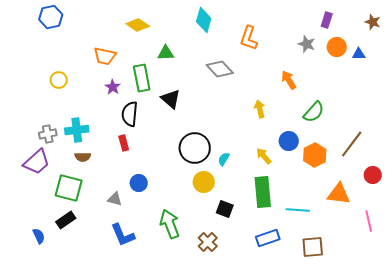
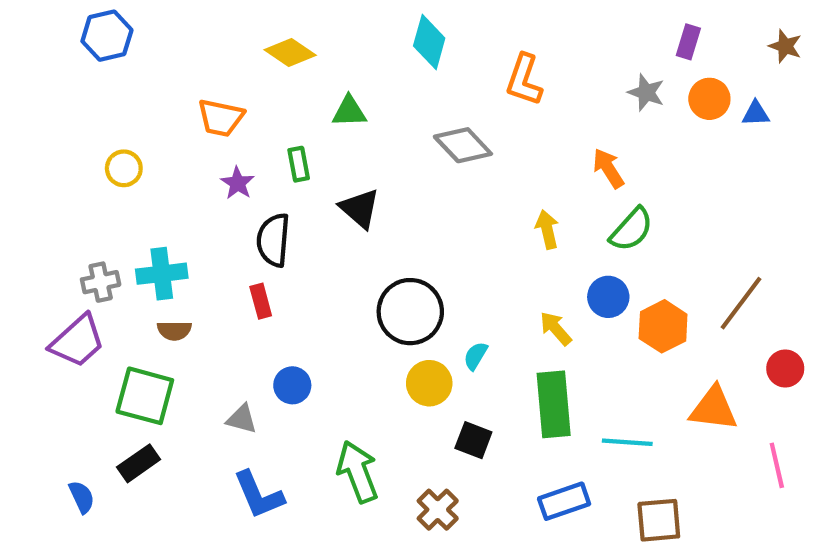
green rectangle: (142, 78) -> (299, 164), size x0.6
green semicircle: (314, 112) -> (631, 229), moved
cyan semicircle: (224, 159) -> (476, 356), moved

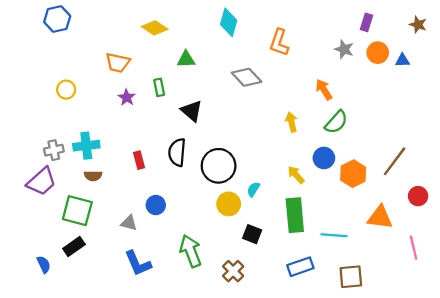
black semicircle: (273, 240) -> (177, 152), moved

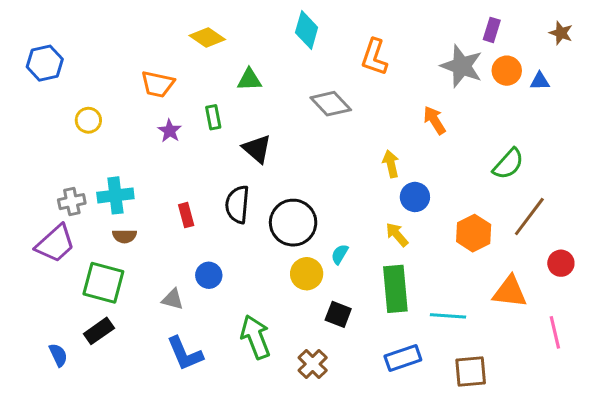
blue hexagon: (57, 19) -> (45, 63), moved
gray star: (344, 49) -> (462, 66), size x1.6
green semicircle: (336, 122) -> (508, 164), moved
blue circle: (324, 158) -> (415, 197), moved

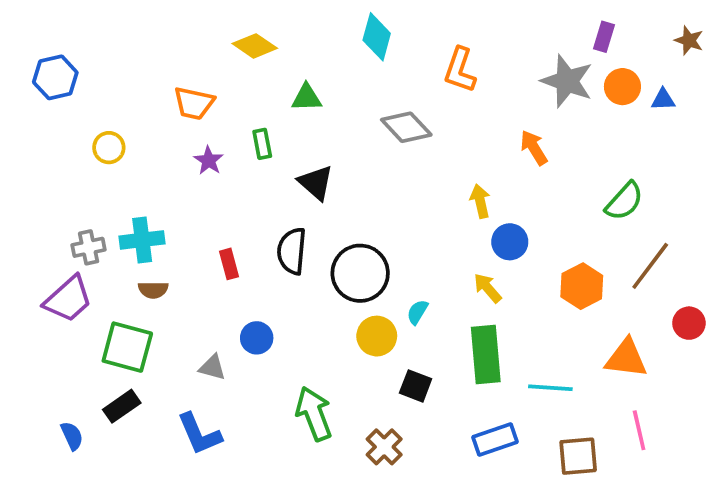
pink line: (555, 332) -> (639, 430), moved
blue L-shape: (185, 353) -> (199, 434), moved

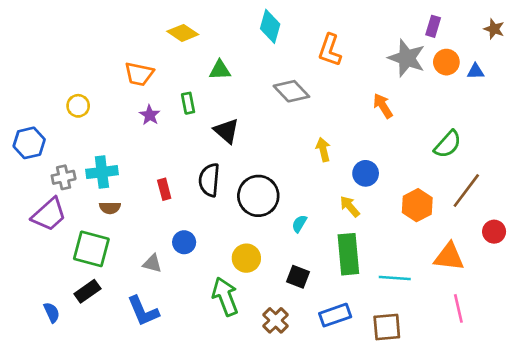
blue hexagon: (55, 77) -> (29, 143), moved
yellow arrow: (480, 201) -> (323, 150), moved
yellow circle: (377, 336) -> (246, 258), moved
blue rectangle: (495, 439) -> (335, 315), moved
brown square: (578, 456) -> (387, 327), moved

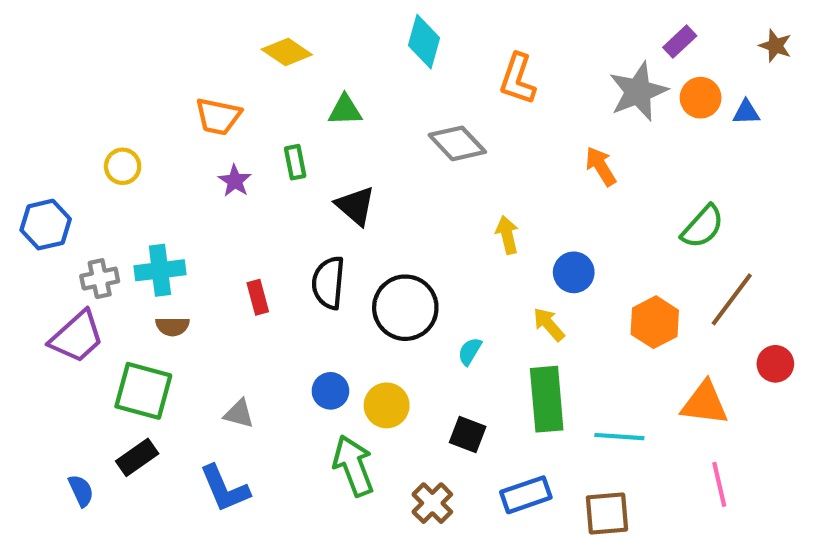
purple rectangle: (433, 26) -> (680, 42), turned 30
gray star: (407, 58) -> (638, 91), turned 30
blue circle: (184, 242) -> (330, 391), moved

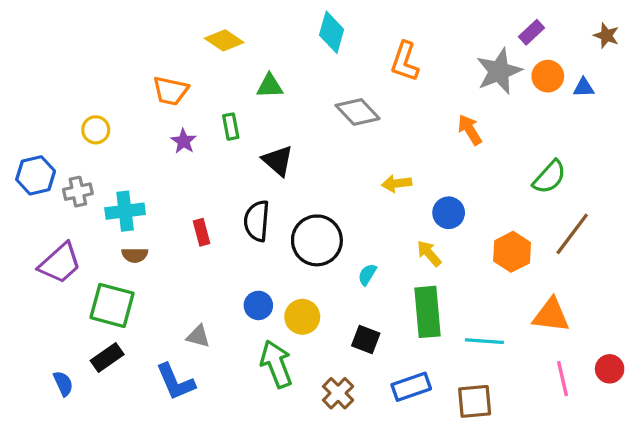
yellow arrow: (507, 235) -> (397, 183), turned -84
gray cross: (100, 279) -> (78, 192), moved
red circle: (775, 364) -> (610, 369), moved
gray triangle: (239, 414) -> (198, 336), moved

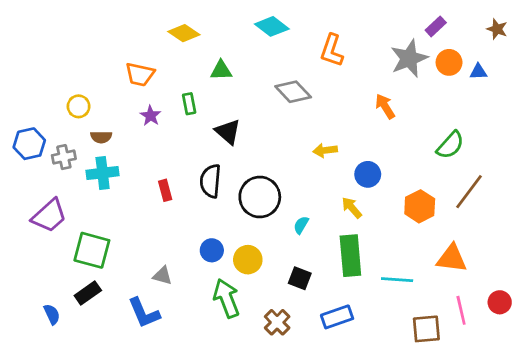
cyan diamond: (332, 32) -> (272, 26), turned -68
brown semicircle: (135, 255) -> (101, 137), moved
brown square: (475, 401) -> (426, 329), moved

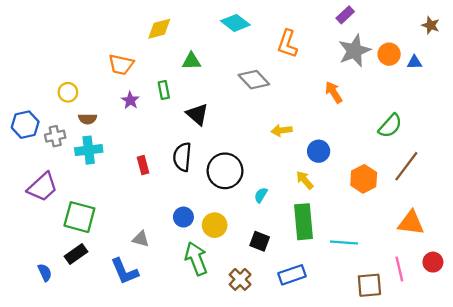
purple rectangle: (436, 26) -> (345, 15), moved
yellow diamond: (184, 33) -> (159, 29), turned -48
orange triangle: (452, 258) -> (411, 223), moved

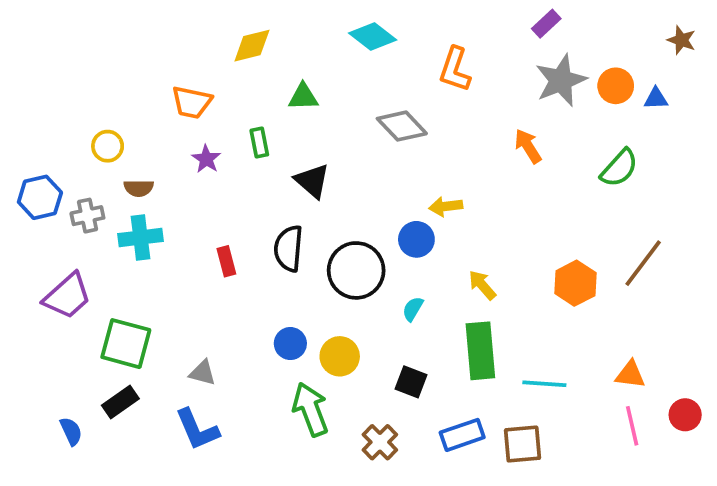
green semicircle: (390, 126) -> (619, 168), moved
blue circle: (319, 151) -> (416, 239), moved
orange triangle: (411, 223) -> (630, 375), moved, size x0.7
gray triangle: (141, 239) -> (203, 373), moved
brown square: (369, 285) -> (522, 444), moved

